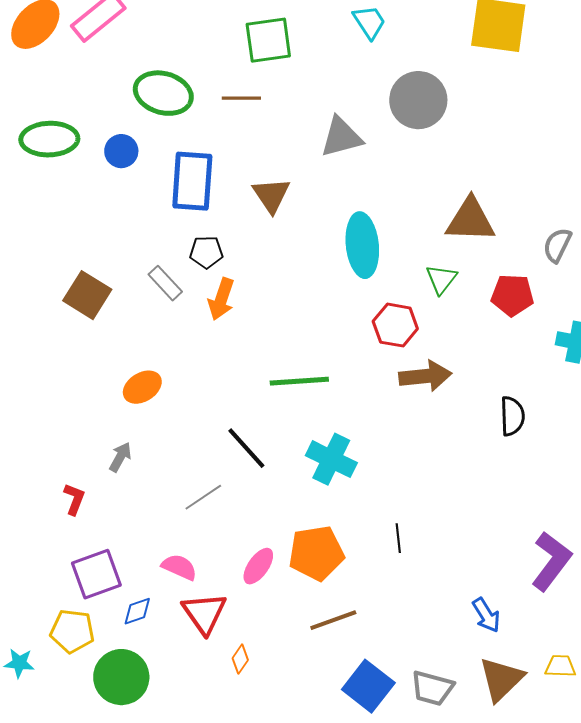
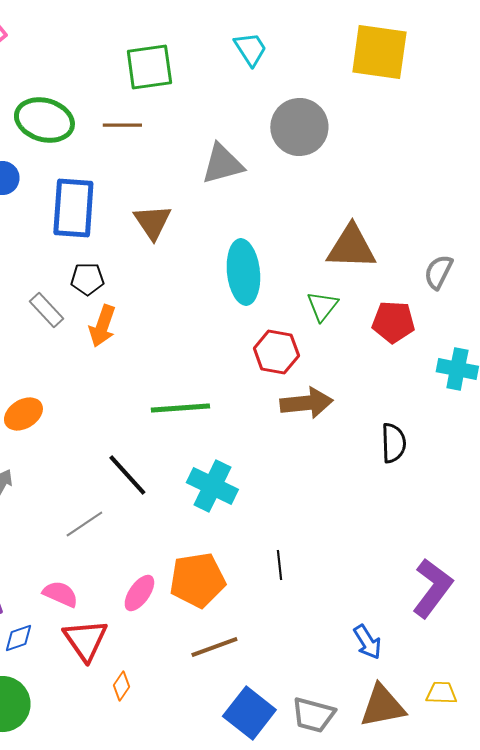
brown triangle: (501, 679) -> (382, 706), turned 33

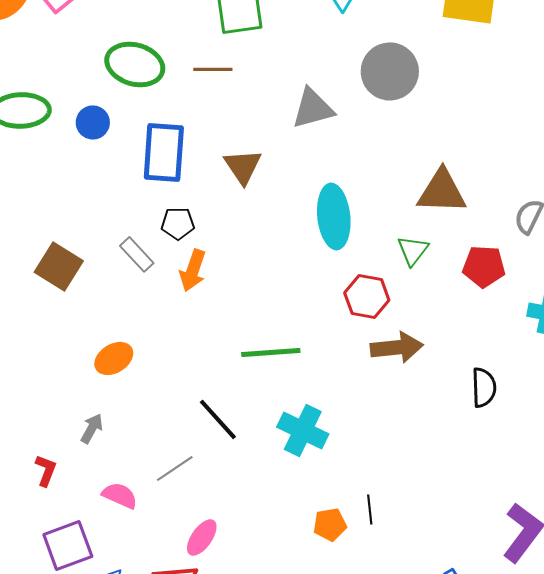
orange pentagon: (197, 580) -> (330, 524), moved, size x0.6
pink ellipse: (139, 593) -> (202, 537), moved
pink semicircle: (60, 594) -> (120, 495), moved

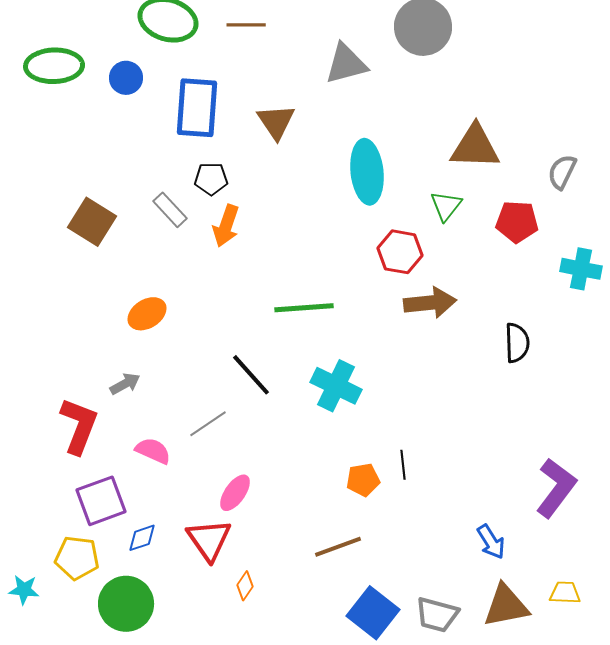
gray arrow: (92, 428) -> (125, 384), turned 32
red L-shape: (46, 470) -> (79, 426), size x1.8

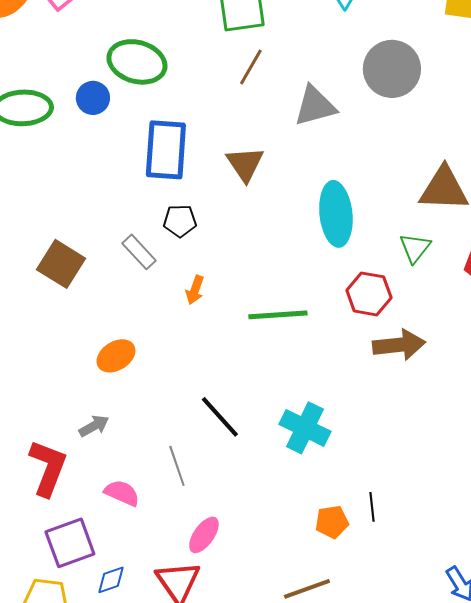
brown line: (246, 25) -> (251, 67), moved, turned -60
blue circle: (126, 78) -> (93, 98), moved
orange arrow: (226, 226) -> (195, 290), moved, size x0.7
green line: (304, 308) -> (278, 315), moved
gray line: (208, 424) -> (177, 466), turned -75

